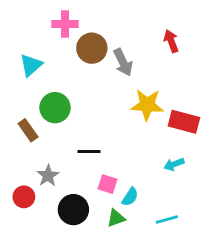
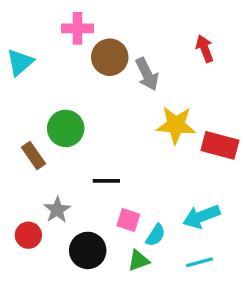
cyan triangle: (31, 65) -> (20, 62), moved
cyan arrow: (174, 164) -> (201, 217), moved, size x1.5

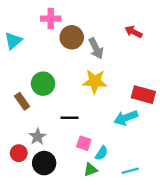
red arrow: (205, 49) -> (133, 32), turned -42
yellow star: (176, 125) -> (95, 81), moved
cyan arrow: (201, 217) -> (126, 118), moved
black circle: (88, 250) -> (44, 163), moved

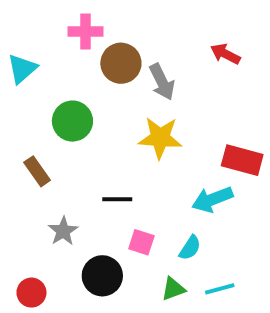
green circle: (43, 84) -> (72, 121), moved
red circle: (19, 153) -> (31, 293), moved
cyan semicircle: (101, 153) -> (190, 248), moved
black circle: (44, 163) -> (102, 276), moved
green triangle: (90, 170) -> (173, 289), moved

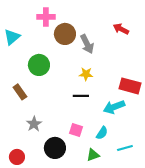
yellow star: (160, 138) -> (86, 74), size x0.6
black line: (117, 199) -> (81, 96), moved
cyan line: (220, 289) -> (125, 148), moved

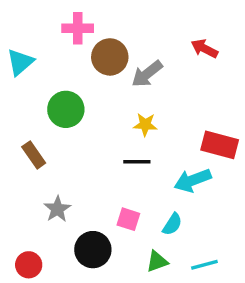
gray arrow: (87, 44) -> (147, 74), turned 78
cyan line: (125, 148) -> (204, 265), moved

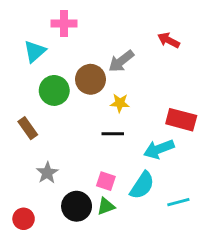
brown circle: (110, 57) -> (90, 79), moved
cyan triangle: (20, 62) -> (35, 51), moved
cyan semicircle: (172, 224) -> (142, 185), size x1.5
green triangle: (157, 261) -> (106, 206), moved
cyan line: (204, 265) -> (178, 202), moved

